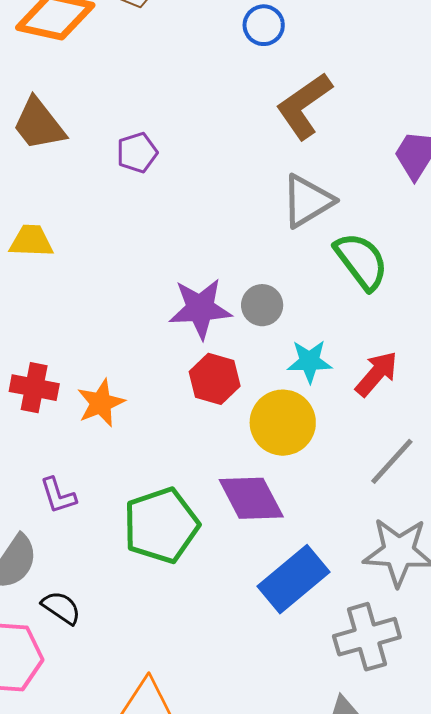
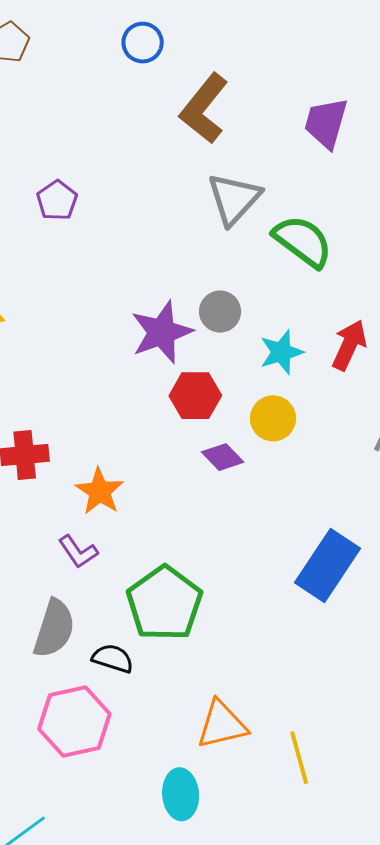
orange star: (101, 403) -> (100, 491), moved
yellow circle: (283, 423) -> (273, 418), size x0.7
purple diamond: (251, 498) -> (223, 457), moved, size x0.6
green pentagon: (161, 525) -> (164, 603), moved

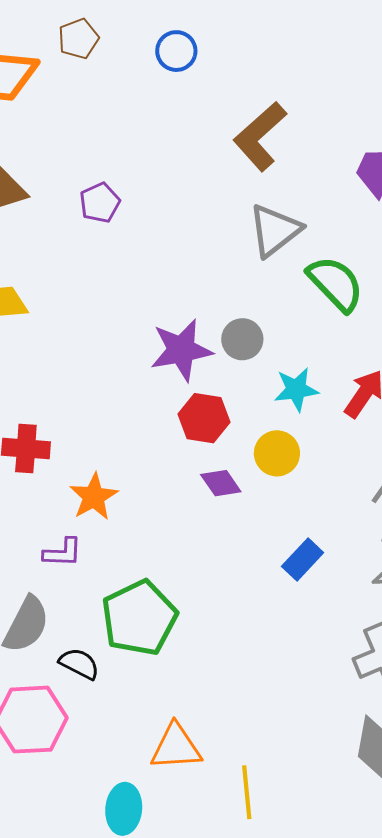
blue circle: (143, 43) -> (176, 51), moved
purple L-shape: (78, 552) -> (63, 553), turned -63
blue rectangle: (328, 566) -> (303, 559), moved, size x0.6

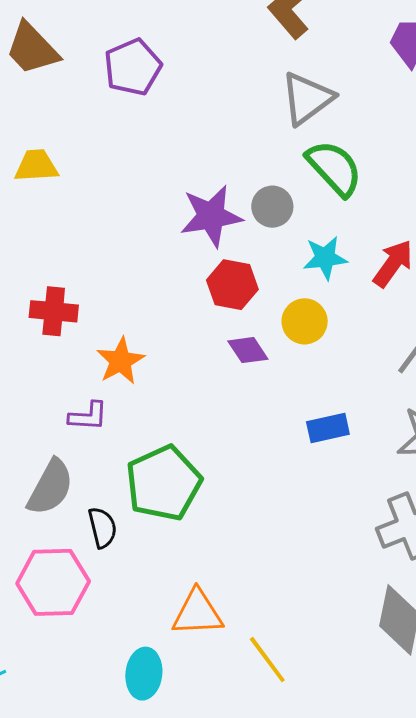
purple pentagon: (100, 203) -> (133, 67), size x1.4
green semicircle: (336, 284) -> (334, 168), moved
blue rectangle: (303, 559) -> (328, 428), turned 33
black semicircle: (79, 664) -> (102, 528), turned 48
yellow line: (247, 792) -> (267, 660), turned -32

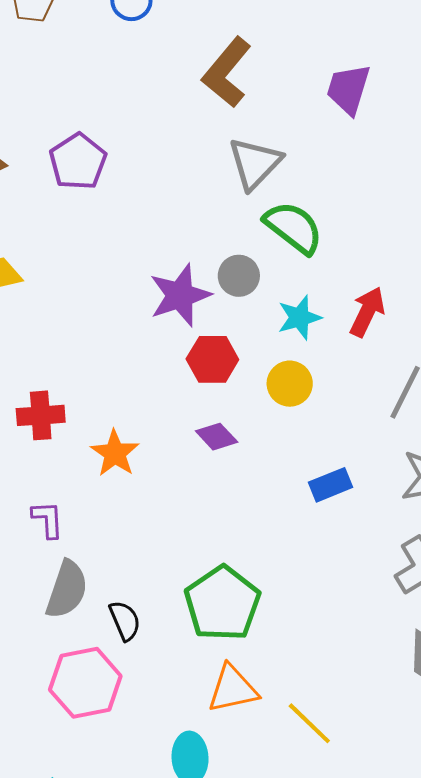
purple diamond: (248, 350) -> (217, 437), moved
purple L-shape: (88, 416) -> (48, 520), moved, turned -87
green pentagon: (164, 483) -> (222, 603), moved

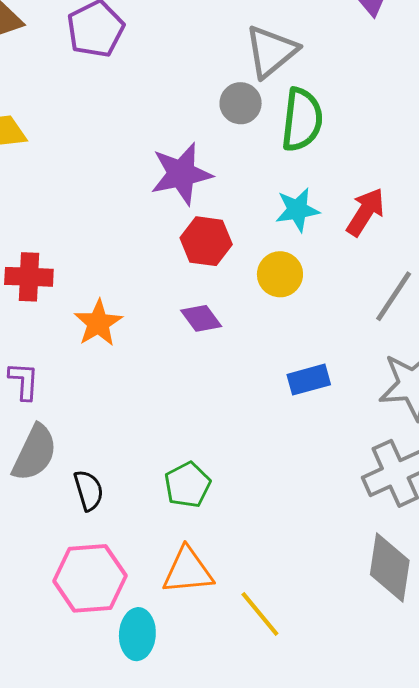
green semicircle: (293, 227) -> (302, 120), turned 52
gray circle: (239, 276) -> (241, 103), moved
green pentagon: (222, 603) -> (187, 485), size x0.6
pink hexagon: (85, 683) -> (90, 578), moved

